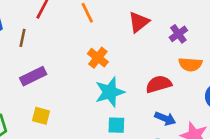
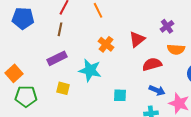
red triangle: (139, 22) -> (137, 39), moved
brown line: (23, 38) -> (60, 29), moved
cyan star: (110, 92) -> (90, 70), moved, turned 30

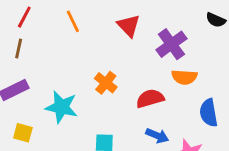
purple cross: (167, 26) -> (171, 44), size x1.5
red triangle: (137, 39) -> (129, 26), moved, turned -36
orange cross: (106, 44) -> (106, 83), moved

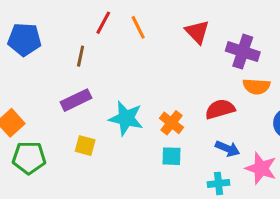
red line: (24, 17) -> (103, 23), moved
purple cross: (171, 44) -> (243, 52), turned -36
orange cross: (106, 83) -> (172, 123), moved

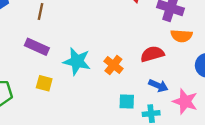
purple rectangle: (76, 100) -> (37, 47), turned 50
cyan square: (172, 156) -> (127, 101), moved

